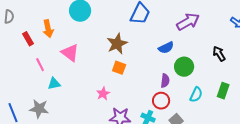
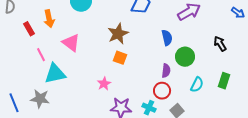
blue semicircle: (166, 48) -> (167, 38), turned -77
cyan triangle: (54, 84) -> (55, 74), size x1.6

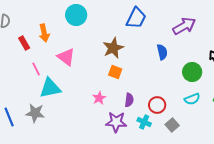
green circle: (185, 57) -> (192, 72), moved
purple semicircle: (166, 71) -> (129, 100), moved
cyan semicircle: (197, 85) -> (192, 99), turned 42

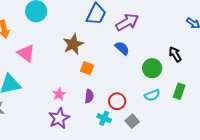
purple arrow: (184, 26) -> (127, 22), moved
blue semicircle: (162, 52) -> (122, 48), turned -35
orange square: (115, 72) -> (87, 68), moved
purple star: (116, 122) -> (59, 118), moved, turned -30

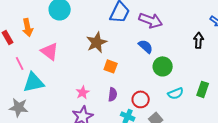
purple arrow: (127, 22) -> (151, 20), turned 50
black arrow: (175, 54) -> (199, 40), moved, turned 35
green circle: (152, 68) -> (163, 66), moved

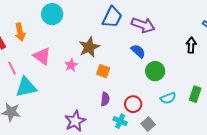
pink star: (83, 92) -> (71, 65), moved

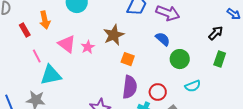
black arrow: (191, 45) -> (216, 33), turned 42
pink star: (71, 65) -> (88, 47), moved
green rectangle: (195, 94) -> (220, 59), moved
purple semicircle: (105, 99) -> (130, 87), size x1.6

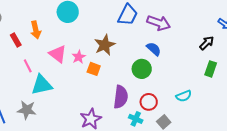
orange square: (128, 59) -> (94, 69), moved
green circle: (180, 59) -> (142, 69), moved

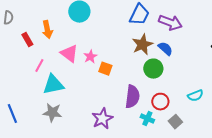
brown star: (105, 45) -> (142, 45), moved
pink line: (28, 66) -> (39, 66), turned 56
gray star: (27, 110) -> (52, 113), moved

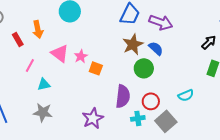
cyan triangle: (53, 85) -> (44, 84), size x0.6
cyan cross: (147, 119) -> (138, 118), turned -32
gray square: (175, 122) -> (166, 121), size x1.5

